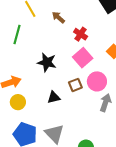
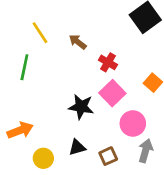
black star: (47, 62) -> (81, 107), moved
brown square: (75, 85) -> (108, 156), moved
yellow circle: (18, 102) -> (43, 158), moved

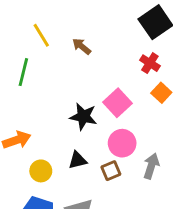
red cross: (108, 62) -> (150, 63), moved
pink circle: (133, 123) -> (122, 143), moved

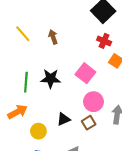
brown arrow: (82, 46) -> (53, 37), turned 40
green line: (23, 72) -> (26, 82), moved
black star: (83, 117) -> (51, 79), moved

